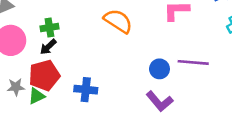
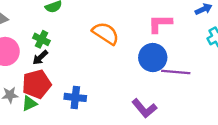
green cross: (49, 27) -> (41, 39), turned 35
blue circle: (159, 69) -> (153, 58), moved, size x1.5

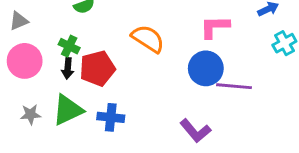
black arrow: (40, 58) -> (68, 68), turned -42
red pentagon: (37, 84) -> (97, 68), moved
green triangle: (29, 103) -> (68, 110), moved, size x1.6

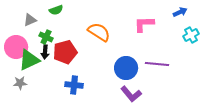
gray triangle: (19, 21) -> (30, 20), moved
blue circle: (206, 68) -> (126, 68), moved
green triangle: (68, 110) -> (29, 60), moved

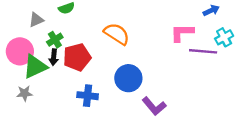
pink L-shape: (144, 24) -> (182, 33), moved
green cross: (46, 37) -> (55, 40), turned 32
purple line: (157, 64) -> (203, 51), moved
blue circle: (126, 68) -> (128, 78), moved

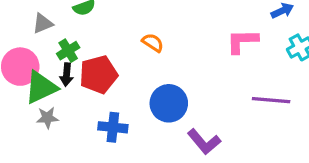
orange semicircle: (117, 34) -> (153, 43), size x0.6
purple line: (203, 51) -> (271, 100), moved
gray star: (25, 93) -> (47, 118), moved

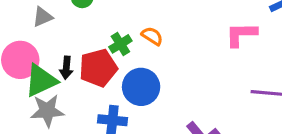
green cross: (68, 51) -> (120, 44), moved
blue circle: (169, 103) -> (141, 87), moved
gray star: (47, 118) -> (47, 111), size x1.5

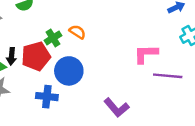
pink L-shape: (241, 34) -> (146, 54), moved

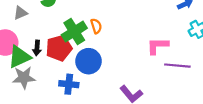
orange semicircle: (77, 32) -> (96, 26), turned 40
green cross: (53, 38) -> (74, 32), size x1.6

